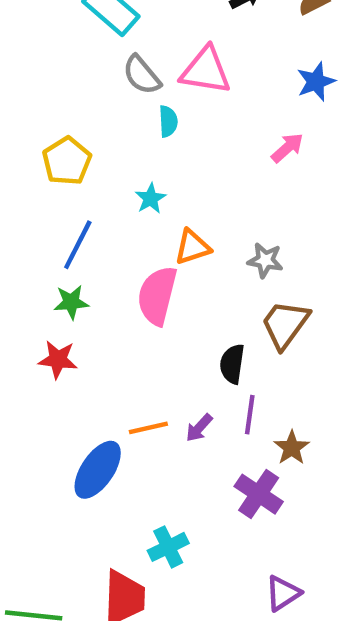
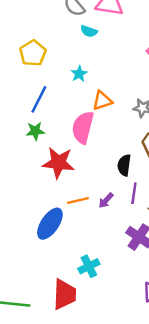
cyan semicircle: (168, 121) -> (89, 31), turned 112
red star: (58, 360) -> (58, 163), moved, size x1.5

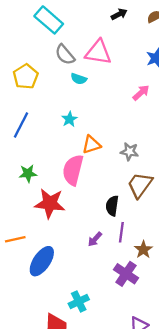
yellow pentagon: (33, 53) -> (26, 77), moved
blue line: (39, 99) -> (21, 125), moved
orange line: (78, 201) -> (15, 239), moved

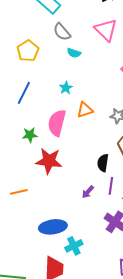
pink triangle: (98, 52) -> (106, 30), moved, turned 35
pink semicircle: (73, 170) -> (57, 123), moved
blue ellipse: (42, 261) -> (53, 227), moved, turned 48

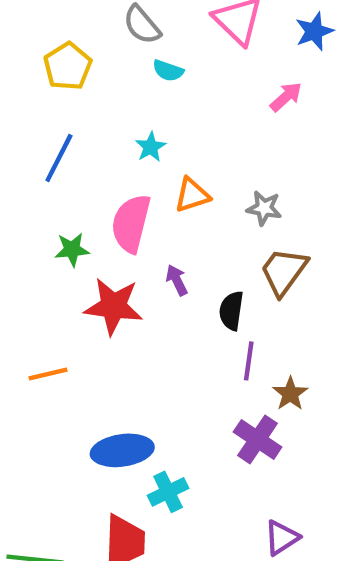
purple arrow: (88, 192) -> (177, 280), moved, turned 112

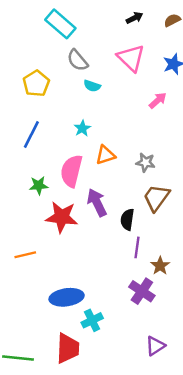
purple arrow: (177, 280) -> (97, 203), size x1.6

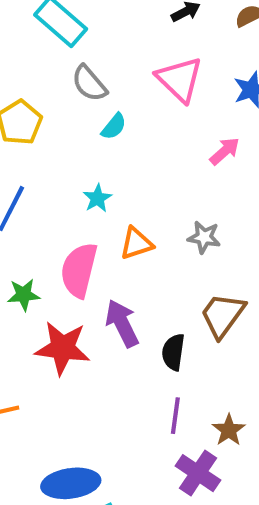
cyan semicircle: (92, 86) -> (114, 126), turned -70
gray star: (146, 162) -> (204, 237), moved
purple line: (137, 247) -> (175, 416), moved

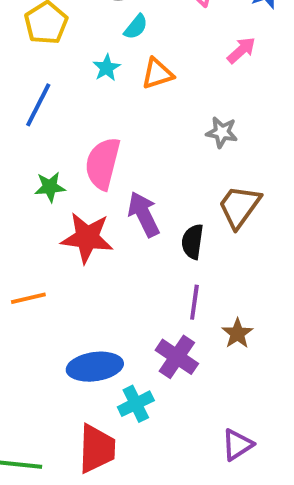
cyan star: (97, 198) -> (107, 68), moved
orange triangle: (136, 243) -> (157, 74), moved
brown star: (229, 430) -> (237, 333), moved
purple cross: (198, 473) -> (177, 357), moved

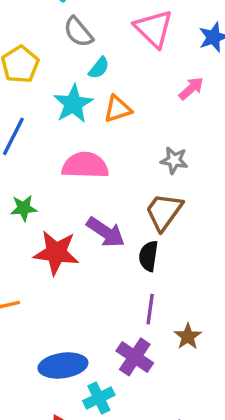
cyan star: (107, 68) -> (73, 104), size x1.6
pink semicircle: (103, 164) -> (85, 165), moved, turned 78
brown trapezoid: (239, 206) -> (164, 212), moved
purple arrow: (144, 214) -> (106, 232), turned 150

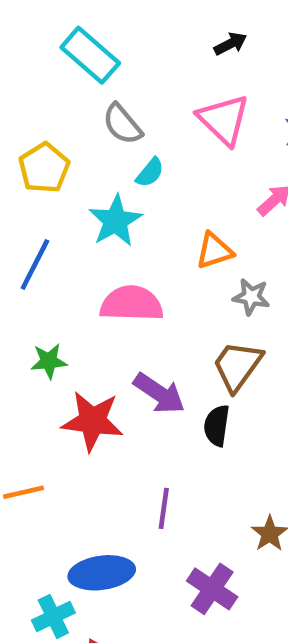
orange triangle: (118, 109) -> (214, 251), moved
purple line: (150, 309) -> (164, 508), moved
purple cross: (135, 357) -> (212, 589), moved
cyan cross: (99, 398) -> (53, 617), moved

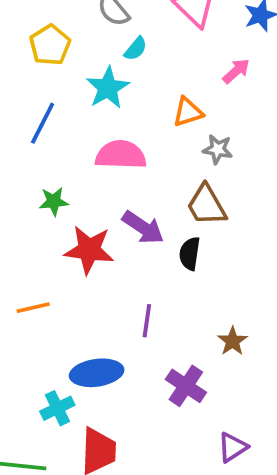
brown trapezoid: (237, 366) -> (206, 205), turned -66

